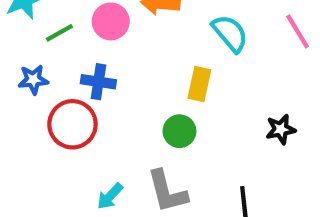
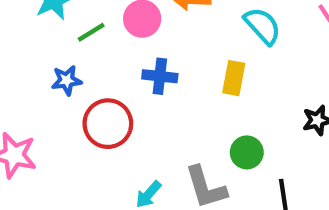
blue cross: (98, 82) -> (160, 76), moved
green circle: (179, 131) -> (247, 152), moved

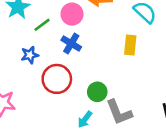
blue cross: (160, 76) -> (71, 44), moved, turned 30
green circle: (247, 152) -> (97, 92), moved

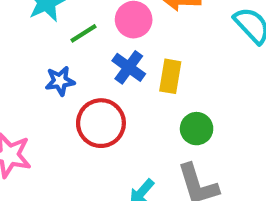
yellow rectangle: (130, 45) -> (170, 76), moved
green circle: (97, 92) -> (197, 129), moved

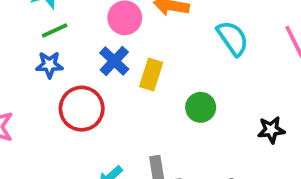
green line: (84, 33) -> (55, 30), moved
green circle: (197, 129) -> (201, 107), moved

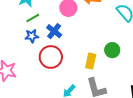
blue cross: (114, 61) -> (54, 31), moved
yellow rectangle: (151, 74) -> (91, 61), moved

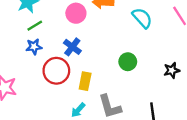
blue cross: (54, 31) -> (72, 47), moved
yellow rectangle: (91, 61) -> (85, 81), moved

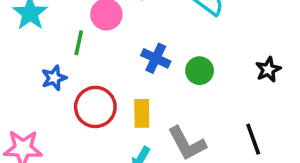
green line: (35, 26) -> (79, 43), moved, turned -35
blue cross: (72, 47) -> (156, 58), moved

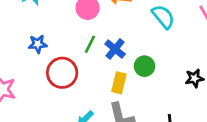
green line: (79, 43) -> (90, 44), moved
yellow rectangle: (142, 113) -> (119, 83), moved

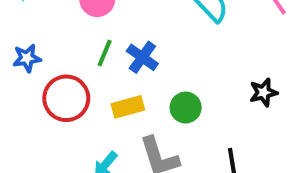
green circle: (144, 66) -> (186, 108), moved
yellow rectangle: (119, 83) -> (128, 107), moved, turned 65

